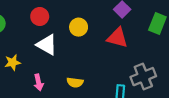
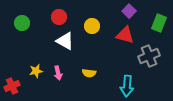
yellow star: (13, 62) -> (36, 71), moved
gray cross: (143, 77) -> (149, 56), moved

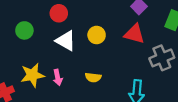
green circle: (22, 23) -> (24, 30), moved
yellow circle: (92, 26) -> (97, 35), moved
yellow star: (36, 71) -> (32, 75), size x1.5

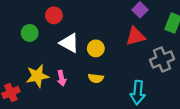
red circle: (59, 13) -> (54, 15), moved
red triangle: (134, 34) -> (136, 36), turned -30
yellow circle: (97, 35) -> (96, 48), moved

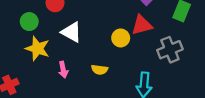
yellow circle: (96, 48) -> (121, 38), moved
yellow star: (37, 76) -> (37, 49), moved, turned 30

